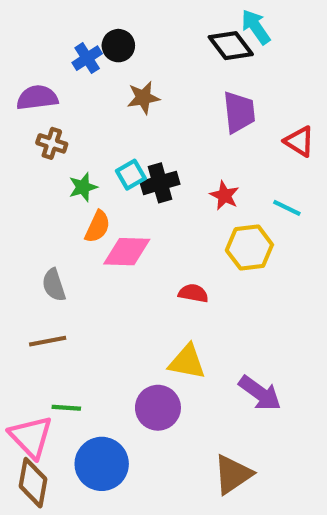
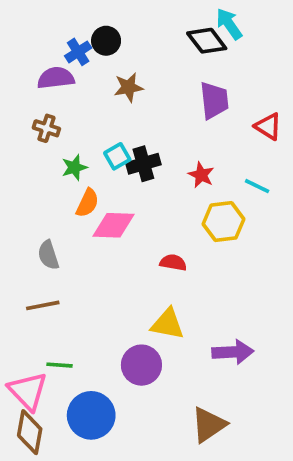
purple semicircle: (37, 98) -> (56, 78), moved
purple arrow: (260, 393) -> (233, 352), turned -39

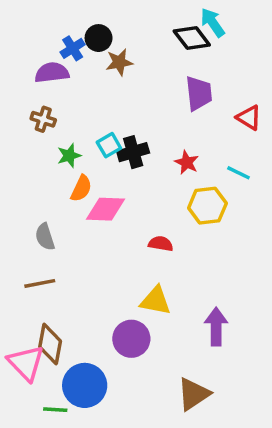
brown star: (128, 87) -> (119, 62), moved
purple arrow: (233, 352) -> (216, 327), turned -87
green line: (59, 365) -> (55, 410), moved
brown diamond: (30, 432) -> (50, 344), moved

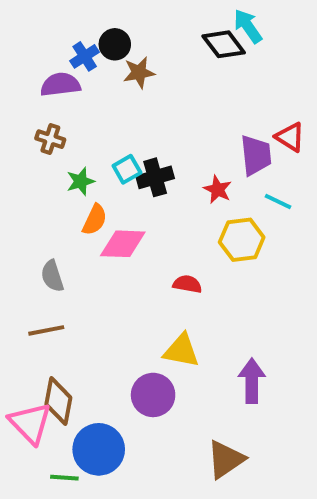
purple trapezoid: (199, 93) -> (256, 155), moved

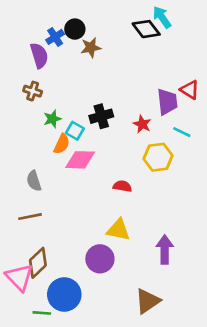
purple semicircle: (60, 85) -> (39, 55), turned 80
cyan square: (127, 169) -> (75, 131), moved, turned -30
brown diamond: (58, 401) -> (38, 263), turned 36

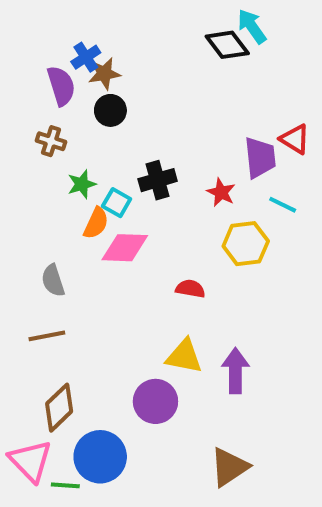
black circle: (75, 29) -> (110, 110), moved
brown star: (91, 48) -> (104, 74), moved
purple arrow: (165, 250) -> (235, 371), moved
pink triangle: (19, 277) -> (30, 461), moved

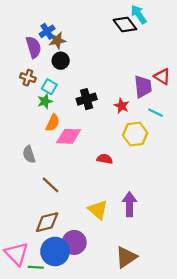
cyan square: (117, 203) -> (49, 87), moved
brown line: (47, 336) -> (50, 185), moved, turned 54
yellow triangle: (184, 356) -> (98, 210), moved, turned 30
purple circle: (155, 401) -> (74, 242), moved
brown diamond: (59, 408) -> (47, 222), moved, turned 30

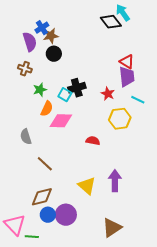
red triangle: (162, 76) -> (127, 62), moved
cyan square: (49, 87) -> (65, 95), moved
blue circle: (55, 251) -> (48, 215), moved, size x0.6

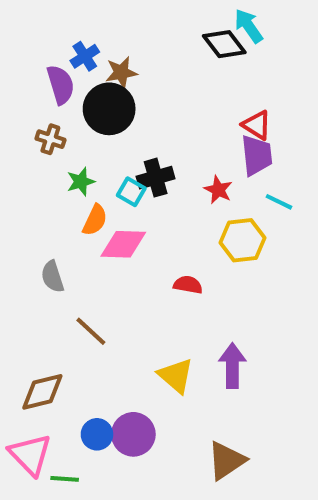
brown star: (51, 36) -> (121, 72), moved
black circle: (54, 54) -> (109, 109), size x1.6
brown diamond: (42, 197) -> (42, 392), moved

